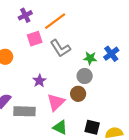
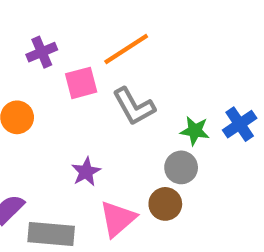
purple cross: (25, 15) -> (42, 52), moved

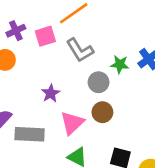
purple cross: (42, 52) -> (16, 31), moved
gray circle: (181, 167) -> (99, 82), moved

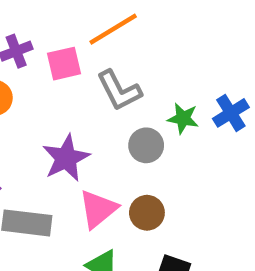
purple star: (51, 93) -> (66, 158), size x1.5
brown circle: (102, 112) -> (147, 213), moved

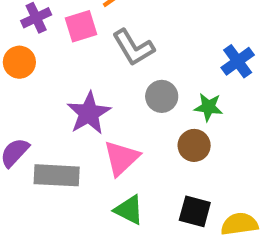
green star: (183, 118) -> (208, 107), moved
brown circle: (147, 213) -> (194, 145), moved

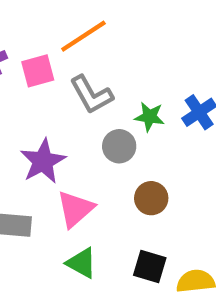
green star: (208, 107) -> (149, 117), moved

